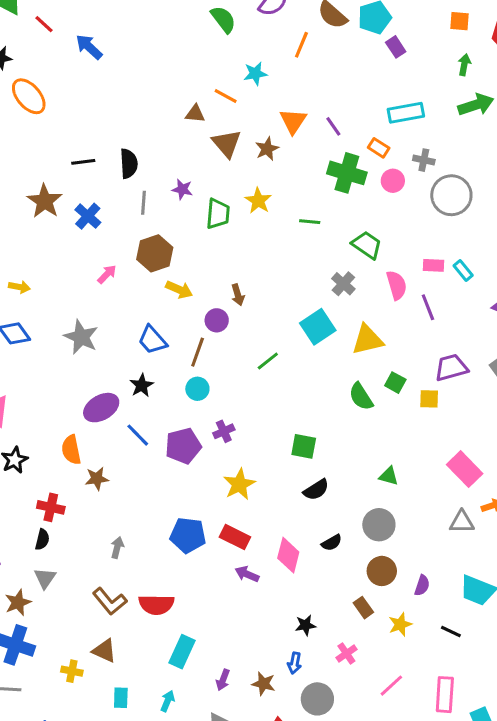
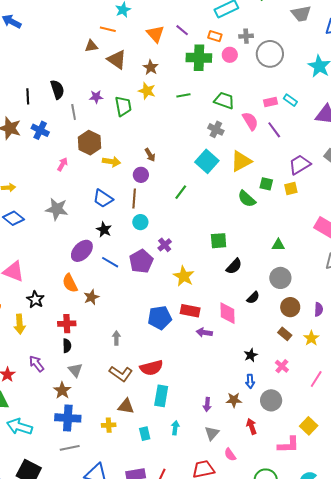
brown star: (267, 149) -> (151, 67), moved
black line: (83, 162) -> (28, 96), turned -70
cyan rectangle: (182, 652) -> (161, 396), moved

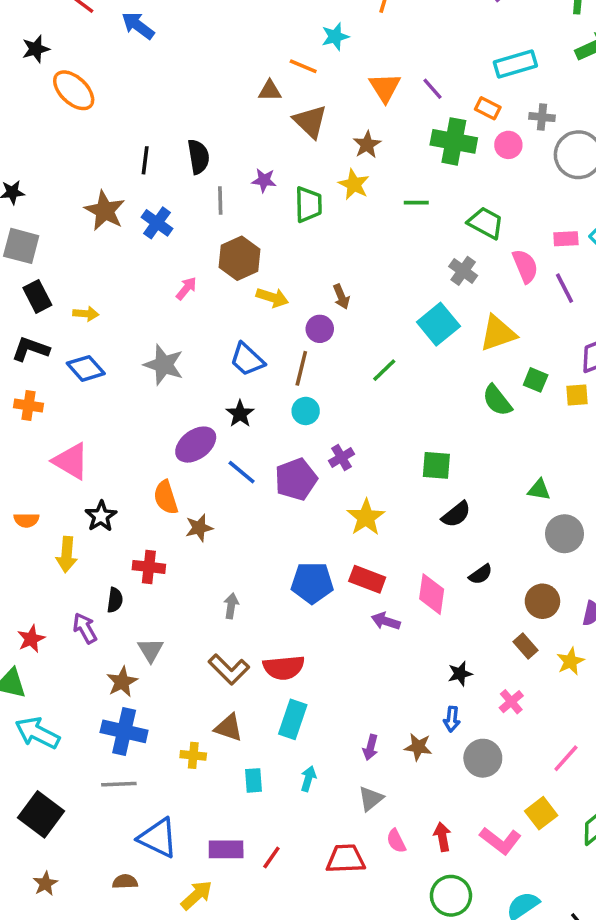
gray circle: (280, 278) -> (564, 534), moved
black semicircle: (67, 346) -> (115, 600), moved
pink line: (316, 379) -> (566, 758), moved
red arrow: (251, 426) -> (442, 837), moved
pink L-shape: (288, 445) -> (500, 841), turned 30

